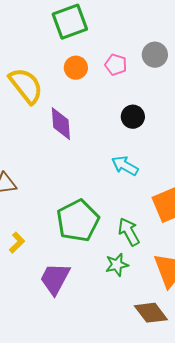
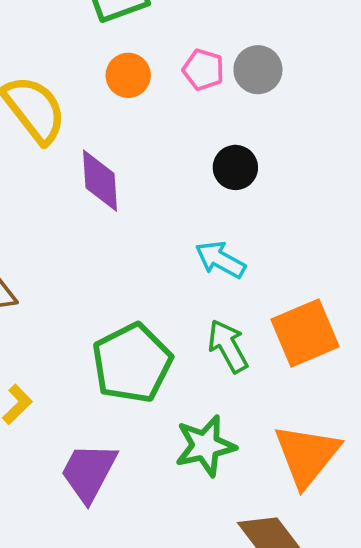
gray circle: (155, 55) -> (258, 70), moved
green arrow: (129, 232) -> (228, 346), moved
green star: (117, 265) -> (205, 446), size x1.4

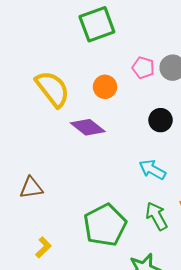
orange circle: (128, 75) -> (105, 87), moved
purple diamond: (100, 181) -> (88, 127), turned -48

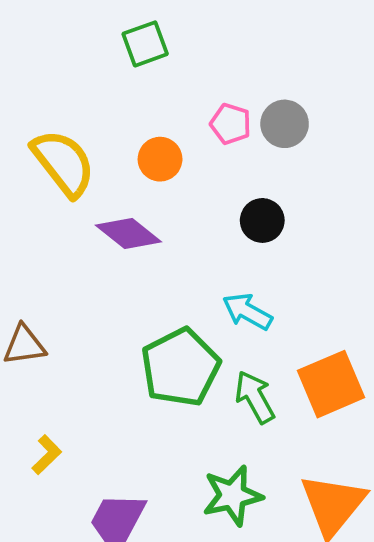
green square: (97, 24) -> (145, 44), size x0.7
green pentagon: (105, 225) -> (180, 367), moved

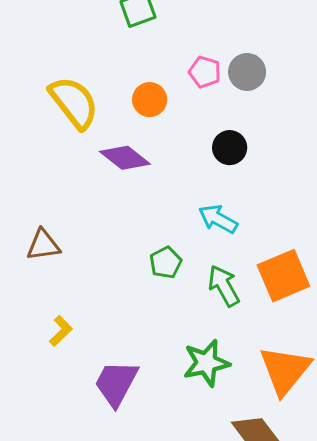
green pentagon: (180, 367) -> (166, 263), size x0.5

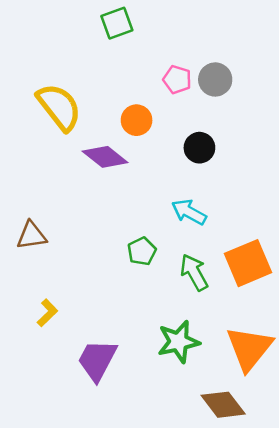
orange circle: (150, 100) -> (137, 120), moved

